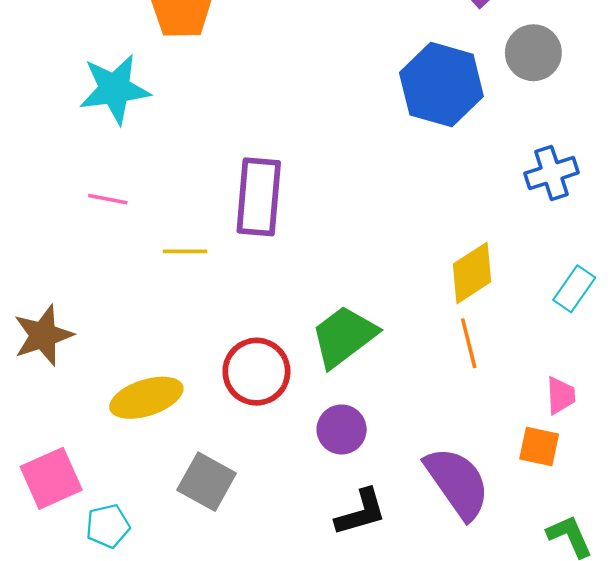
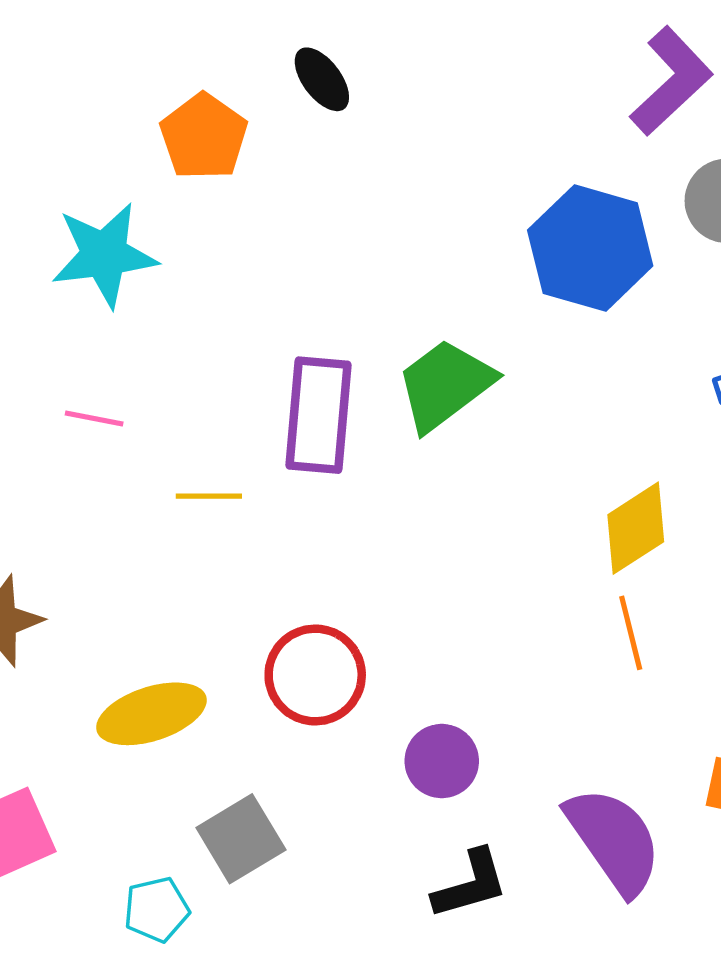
green trapezoid: (344, 336) -> (445, 385), moved
gray square: (207, 482) -> (241, 839), turned 30
cyan pentagon: (108, 526) -> (157, 910), moved

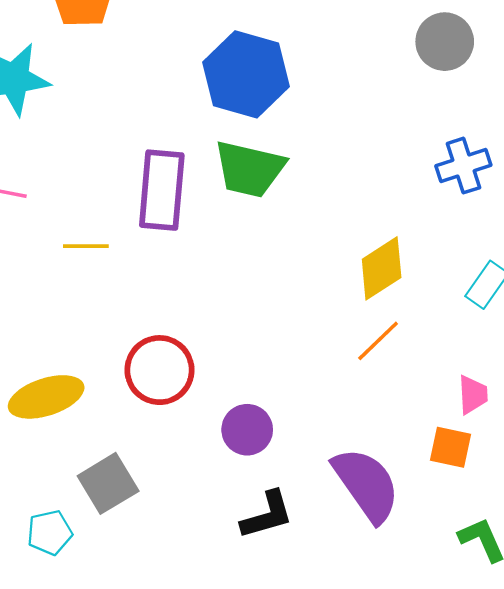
blue hexagon: (590, 248) -> (246, 74), moved
green trapezoid: (445, 385) -> (249, 169), turned -130
orange line: (631, 633) -> (378, 341), turned 60

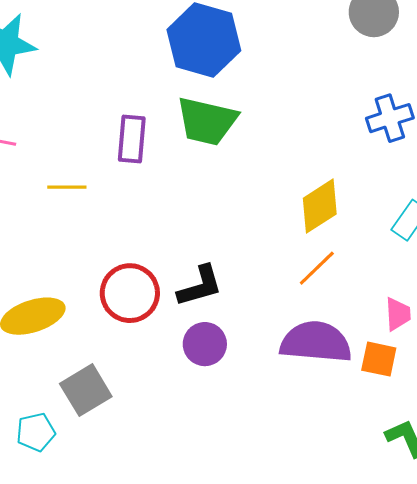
purple rectangle: (162, 190) -> (132, 139), size x0.7
purple semicircle: (366, 485) -> (316, 342), moved, turned -50
black L-shape: (267, 515) -> (200, 286), moved

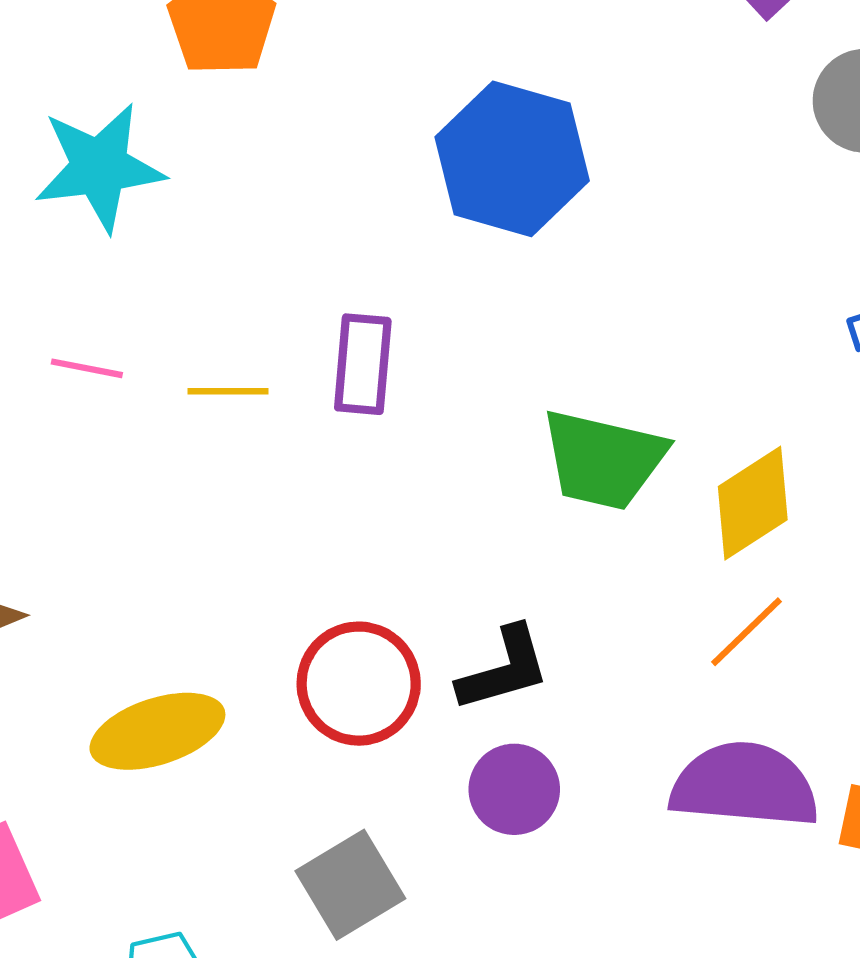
green trapezoid: (207, 121) -> (603, 460), moved
yellow line: (67, 187) -> (228, 391), moved
gray square: (86, 390) -> (350, 885), moved

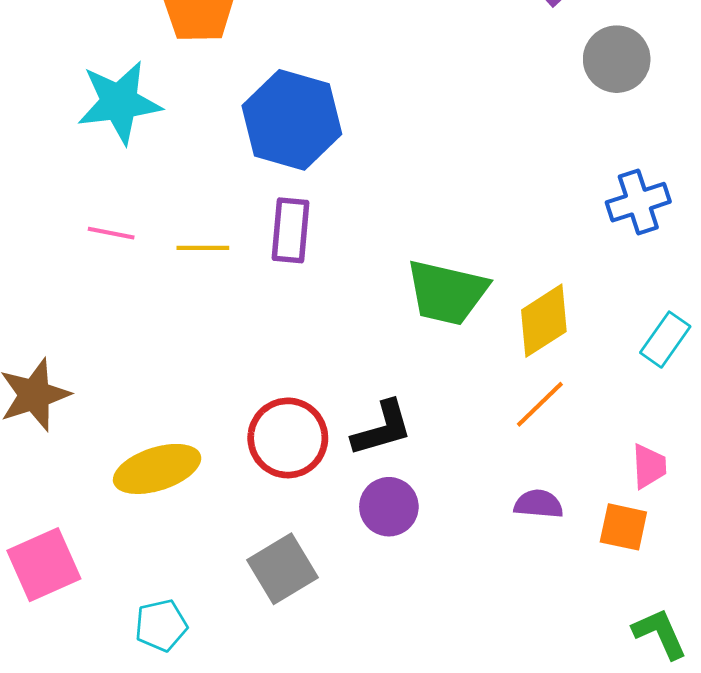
blue hexagon: (512, 159) -> (292, 120), moved
purple semicircle: (744, 785) -> (539, 504), size x0.5

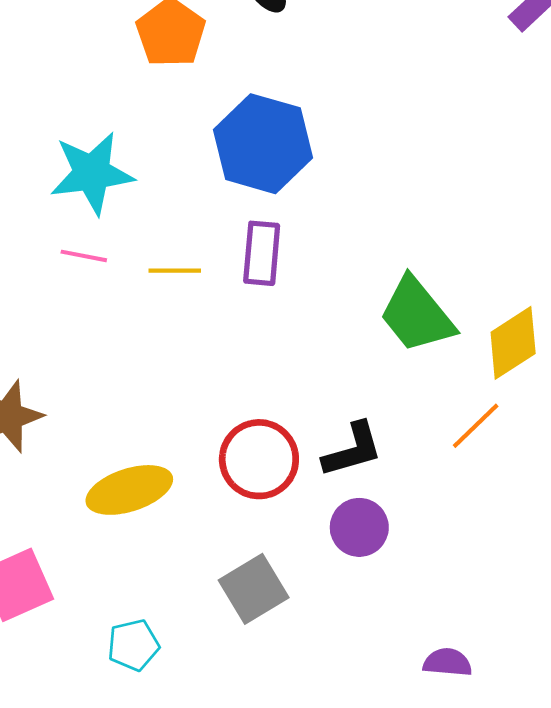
cyan star: (119, 102) -> (92, 173), moved
green trapezoid: (447, 292) -> (417, 315), turned 38
orange line: (540, 404) -> (476, 426), moved
purple semicircle: (539, 504) -> (448, 662), moved

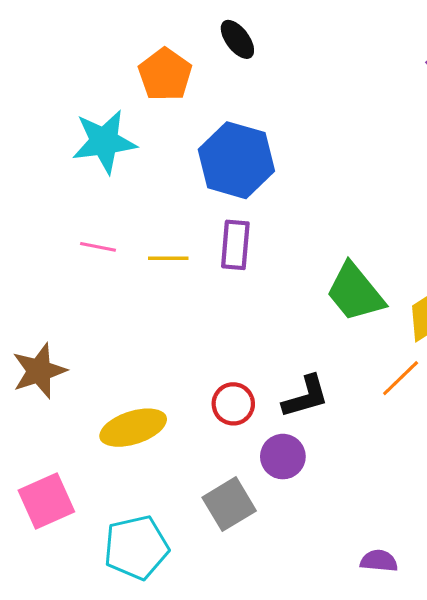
cyan star: (92, 173) -> (104, 142), moved
red circle: (259, 459) -> (233, 404), size x0.7
purple circle: (359, 527) -> (283, 457), moved
cyan pentagon: (133, 645) -> (136, 547), size x1.6

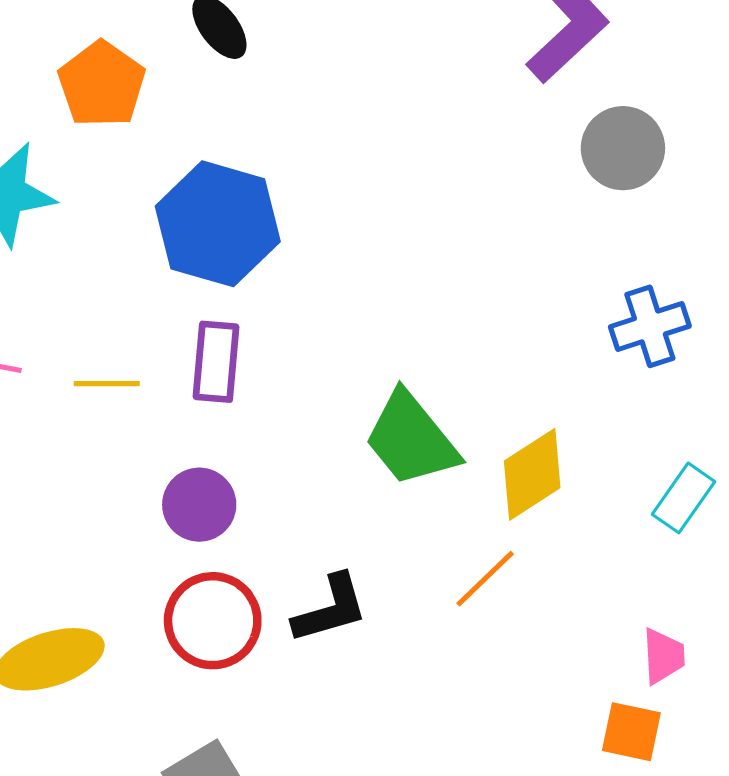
red circle: (233, 404) -> (213, 621), size x1.4
purple circle: (283, 457) -> (199, 505), moved

